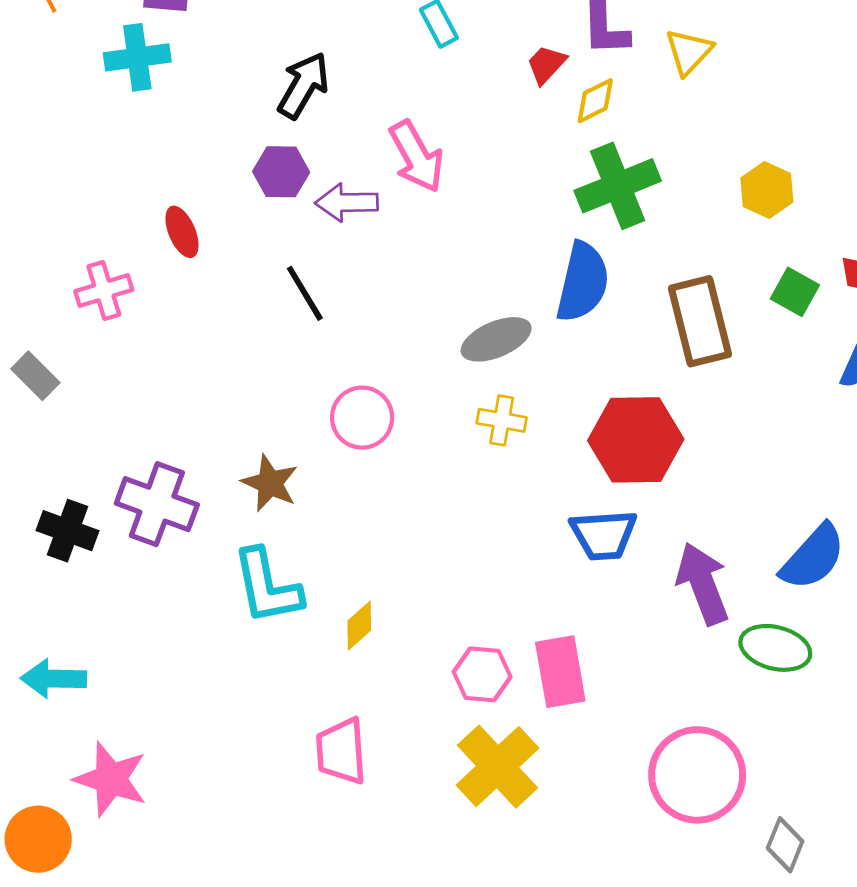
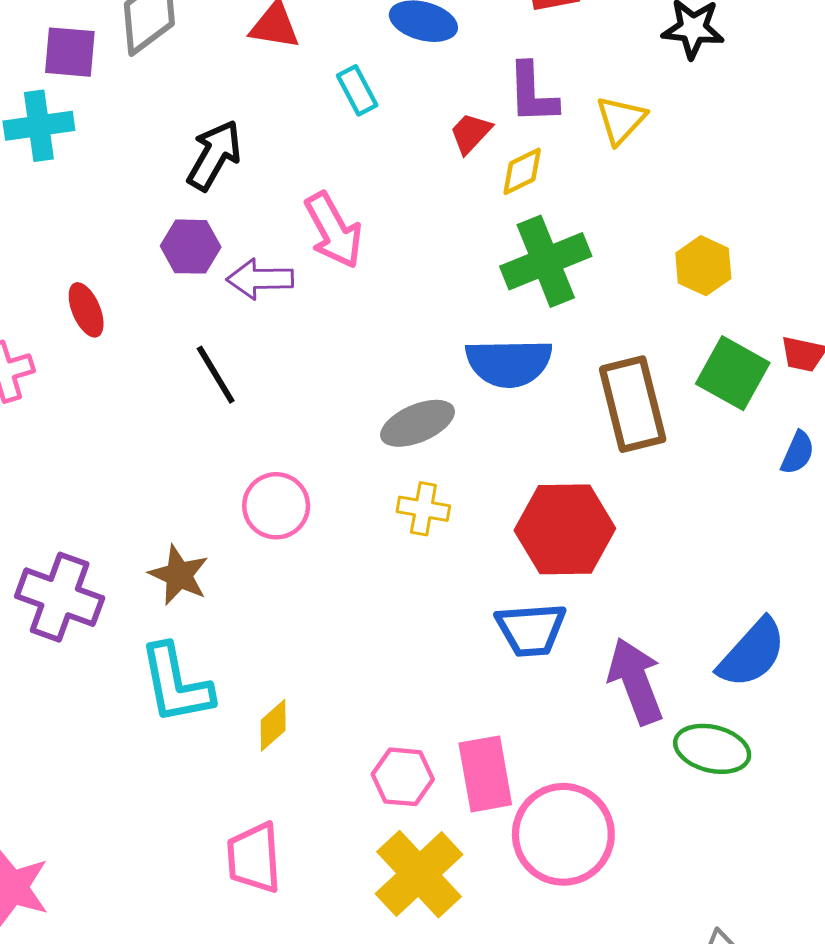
blue semicircle: (583, 282) -> (509, 363), turned 76
green square: (795, 292) -> (733, 373), size x1.4
pink circle: (697, 775) -> (563, 834), moved

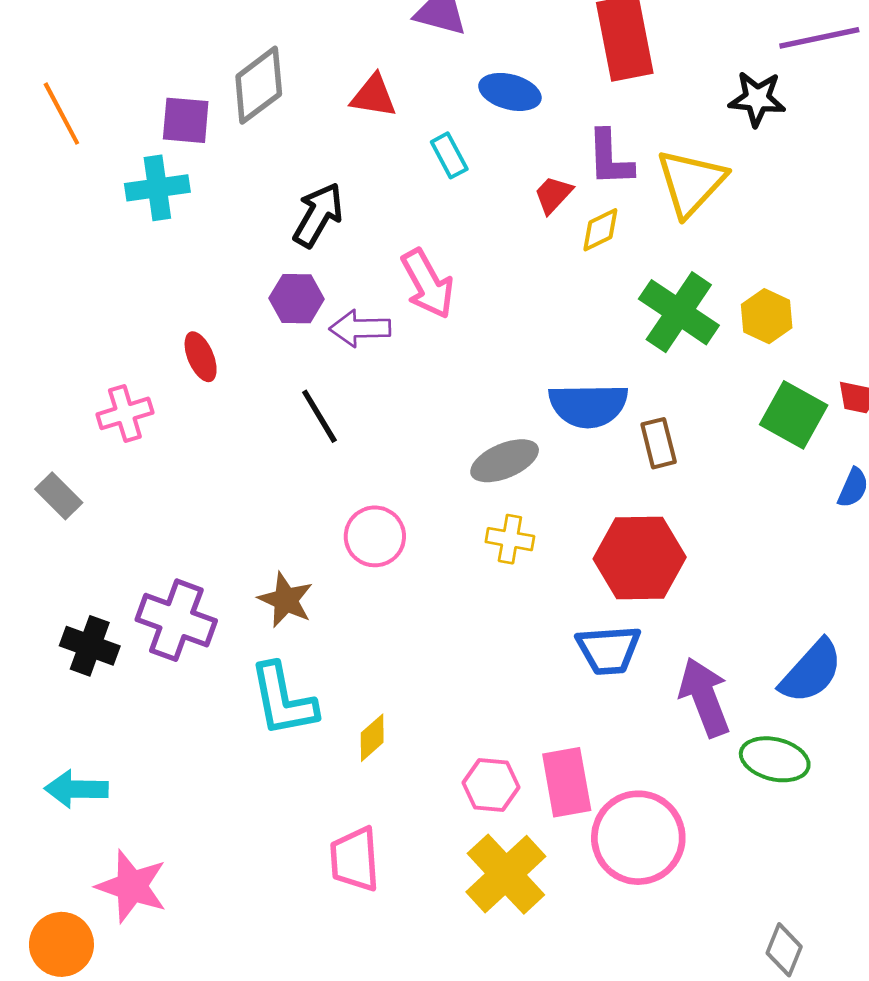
yellow triangle: (621, 120) -> (691, 182), size x1.5
green cross: (546, 261) -> (679, 312), moved, turned -34
brown rectangle: (633, 404) -> (659, 443), moved, size x0.6

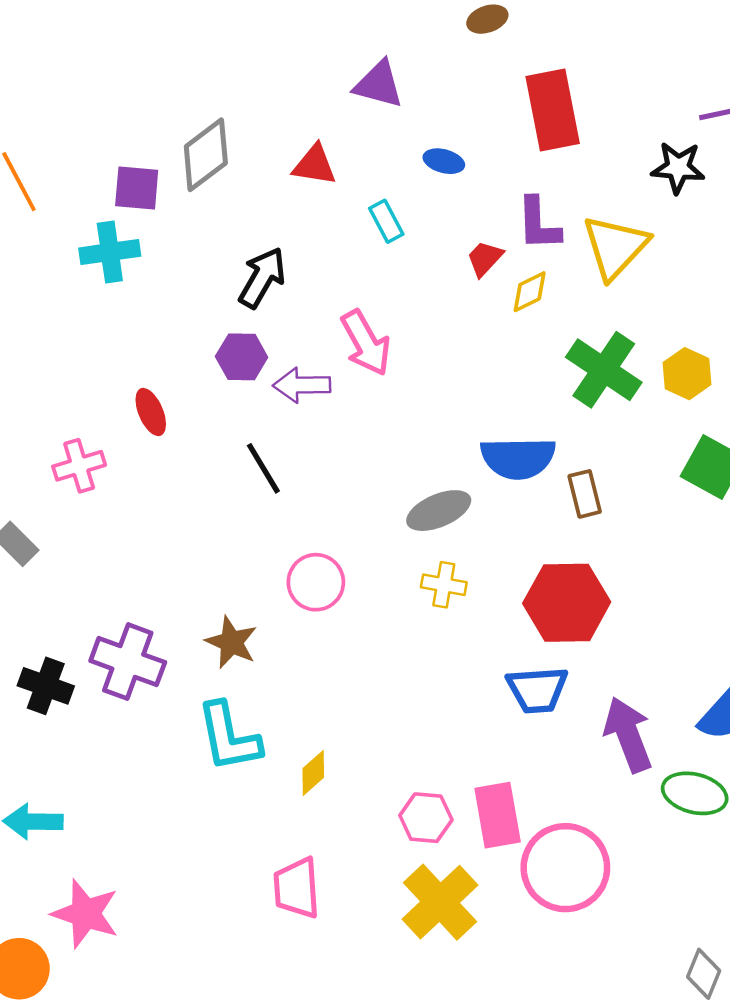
blue ellipse: (510, 92) -> (444, 161), size x0.7

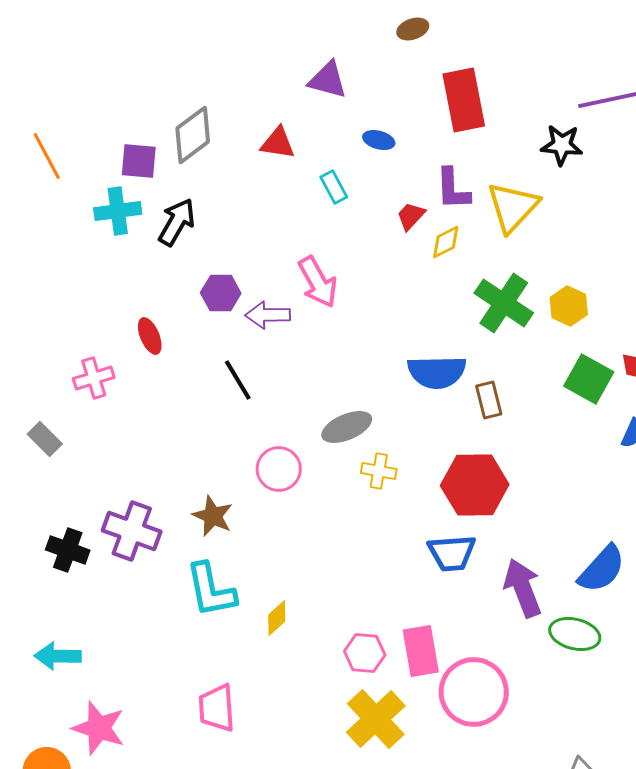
black arrow: (262, 278) -> (177, 222), moved
gray ellipse: (439, 511) -> (347, 427), moved
pink trapezoid: (297, 888) -> (217, 708), moved

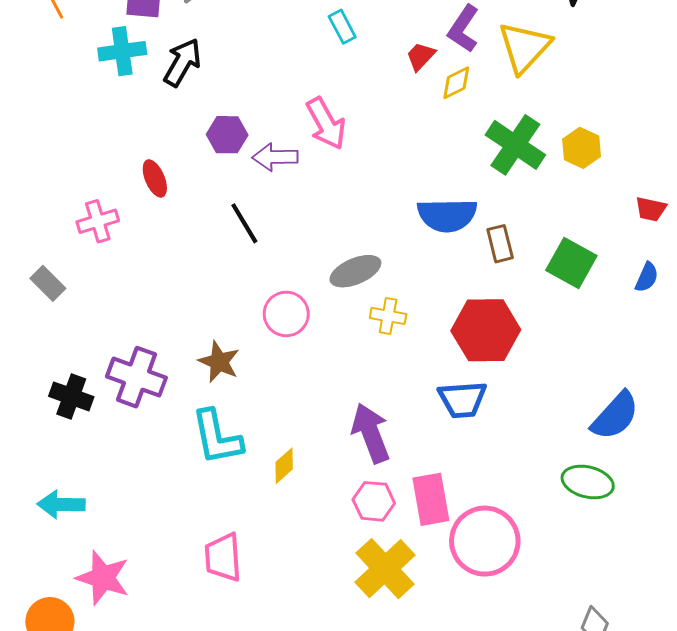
purple L-shape: (453, 189) -> (463, 29), turned 36
green square: (589, 379) -> (571, 263), moved
purple arrow: (523, 588) -> (371, 433), moved

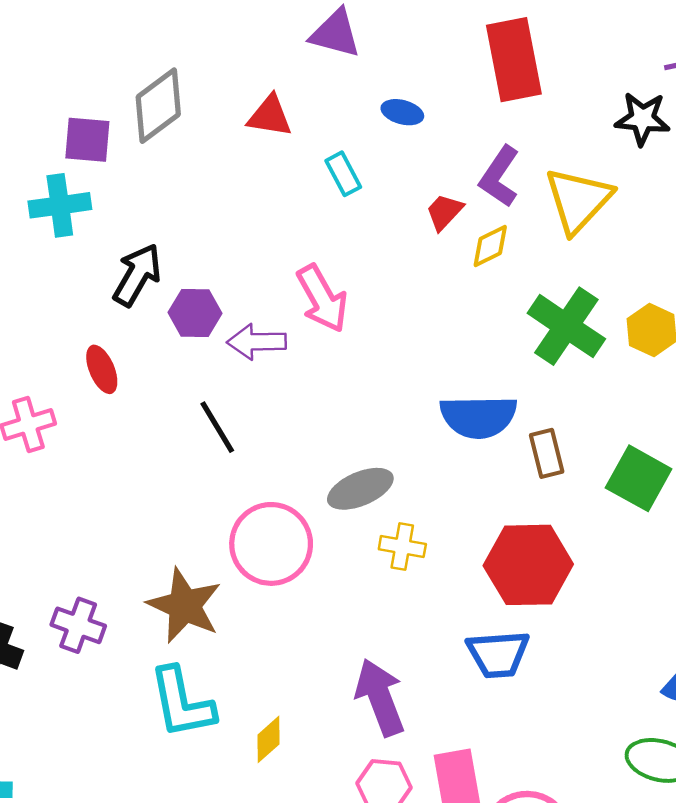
black arrow: (182, 62) -> (137, 275), moved
pink circle: (286, 314) -> (271, 544), size x1.4
brown star: (219, 362) -> (184, 606), size x1.4
purple cross: (136, 377) -> (78, 625), size x0.7

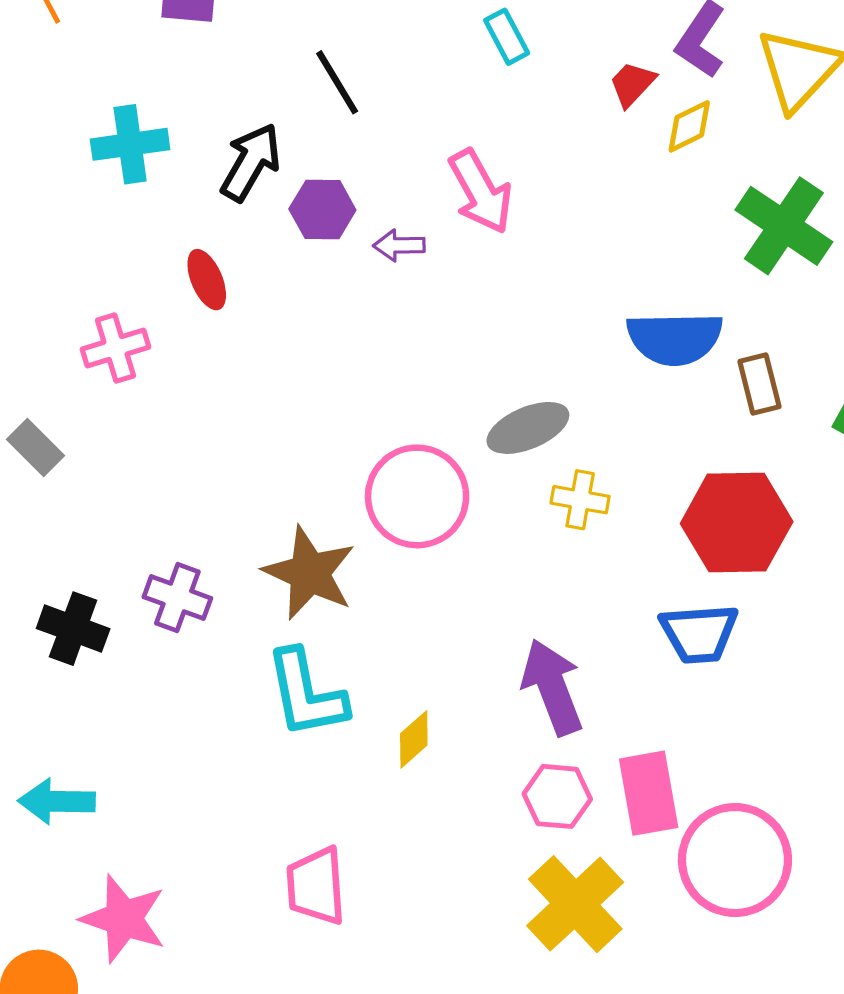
cyan cross: (60, 205) -> (130, 144), moved
purple arrow: (257, 342) -> (399, 245), size x0.7
black line: (217, 427) -> (337, 82), moved

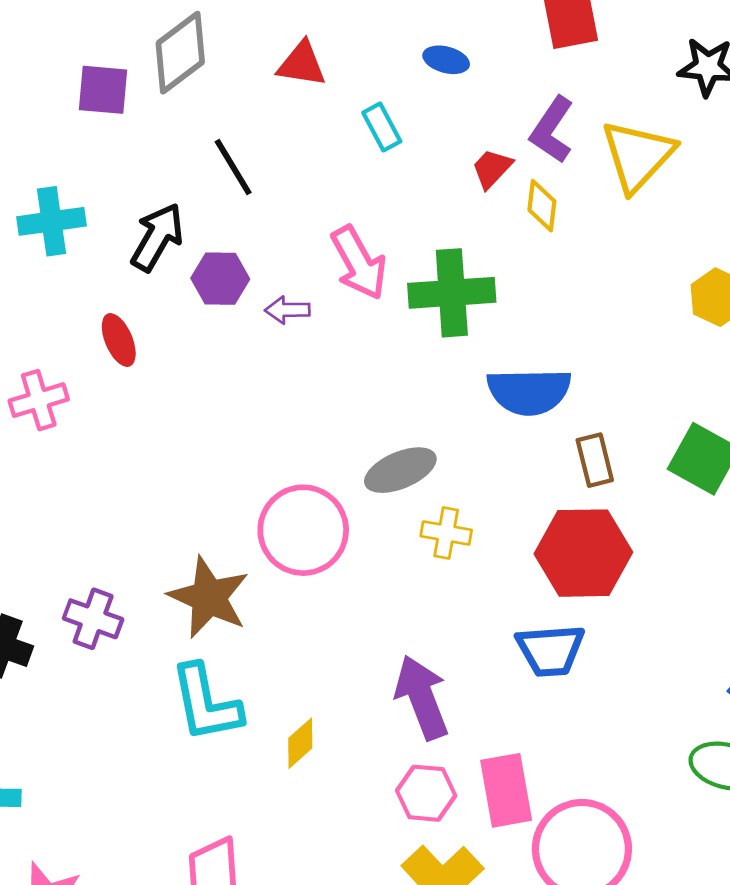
yellow diamond: (689, 126) -> (542, 206), turned -57
green cross: (784, 226) -> (452, 293), moved, turned -38
brown rectangle: (759, 384) -> (595, 460), moved

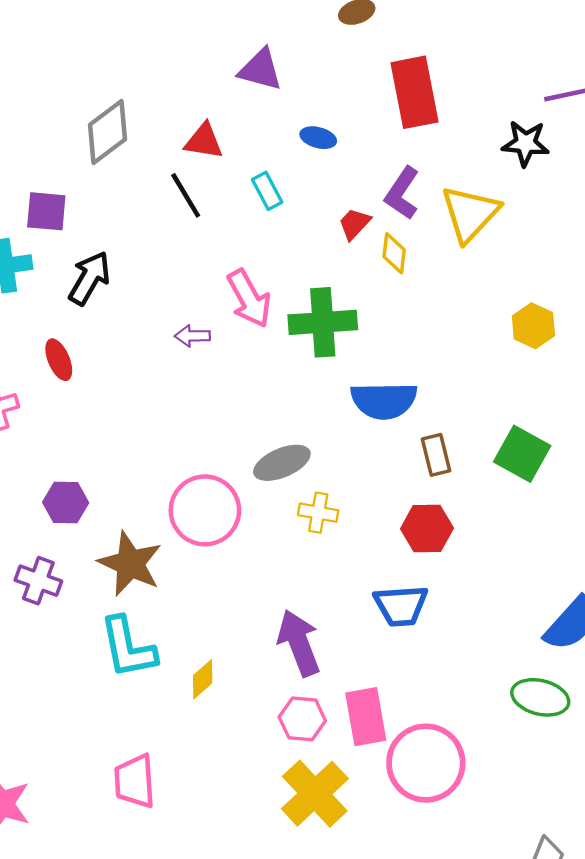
purple square: (103, 90) -> (46, 211), moved
black line: (233, 167) -> (186, 195), moved
purple hexagon: (220, 279) -> (66, 502), moved
red hexagon: (583, 553) -> (427, 529), size x0.7

